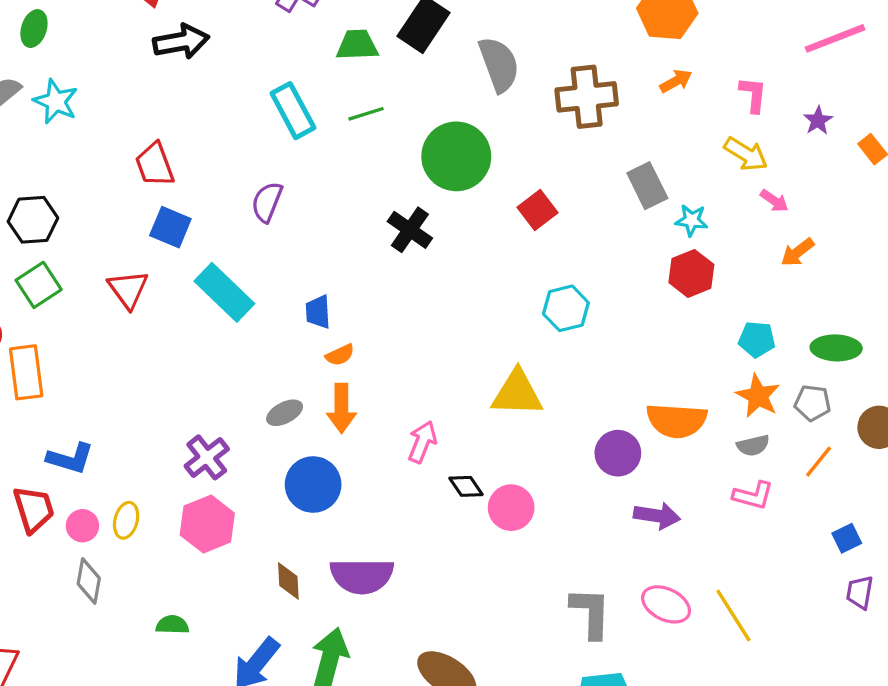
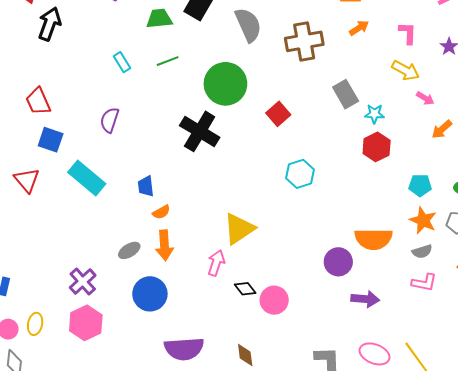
black arrow: (181, 42) -> (50, 24), turned -56
cyan rectangle: (293, 111) -> (122, 62), size x0.6
black cross: (410, 230) -> (200, 131), size x1.4
yellow triangle: (517, 393) -> (239, 229), moved, turned -32
brown diamond: (288, 581) -> (245, 355), moved

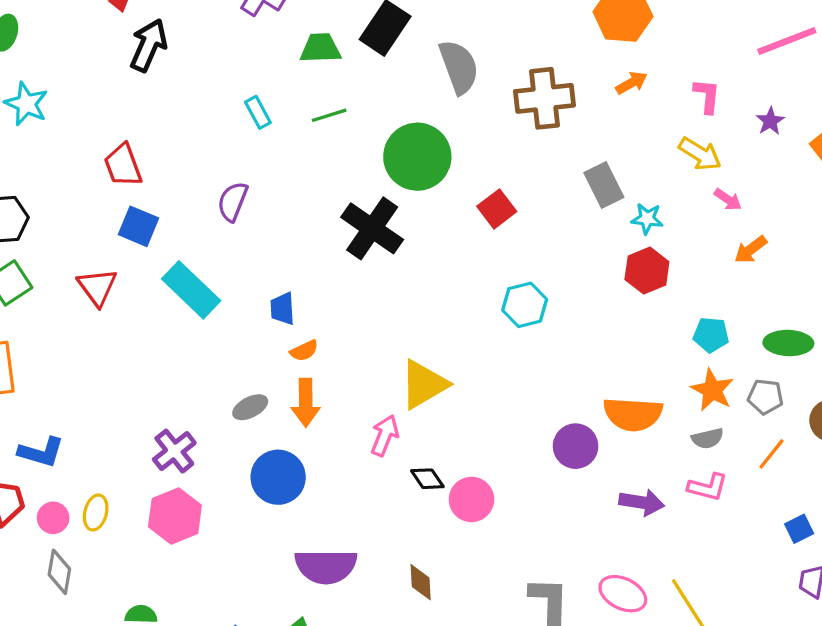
purple arrow: (365, 299) -> (642, 502), moved

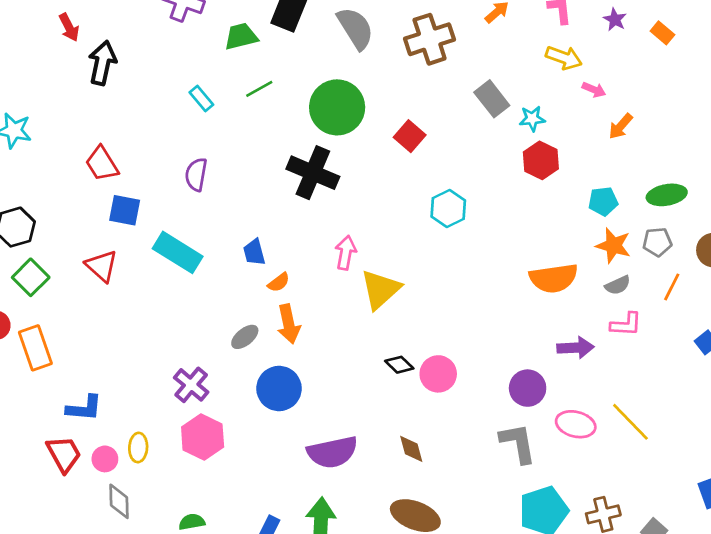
pink arrow: (385, 435) -> (346, 253), moved
purple circle: (576, 446) -> (528, 388), moved

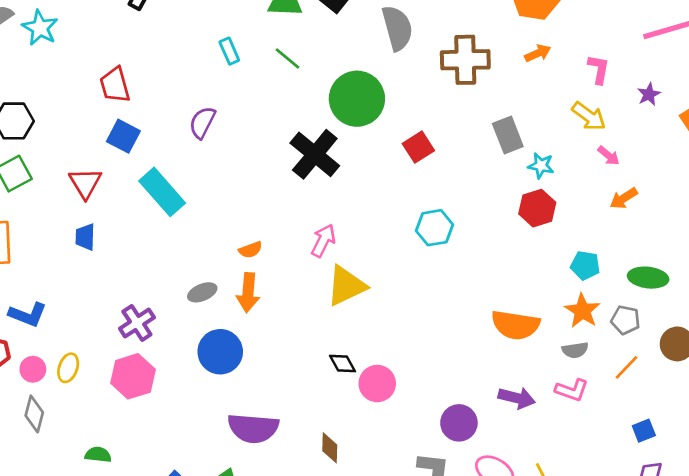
green line: (259, 89) -> (287, 59), turned 52
blue trapezoid: (254, 252) -> (85, 237), moved

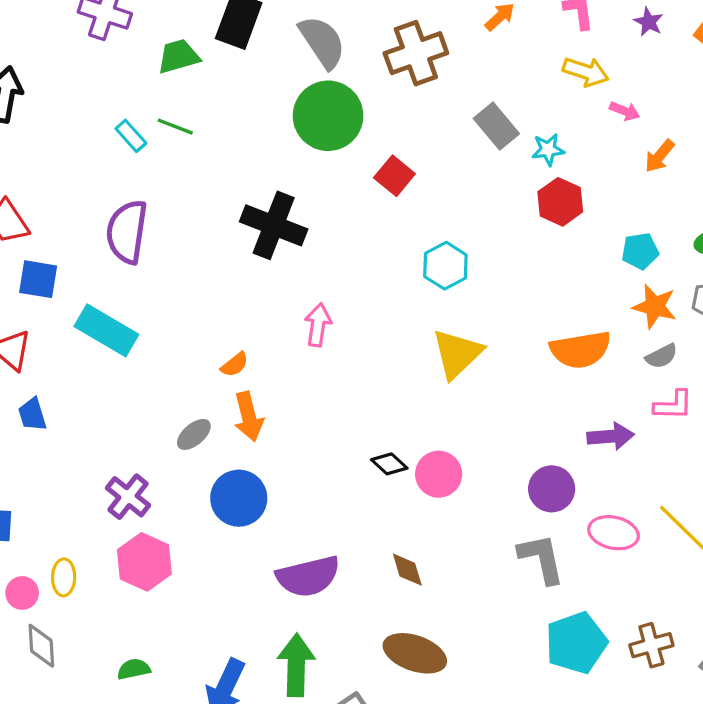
green line: (287, 59) -> (175, 127), moved
green circle: (357, 99) -> (328, 116), moved
purple semicircle: (202, 122) -> (127, 232), size x1.5
yellow triangle: (346, 286) -> (457, 354), moved

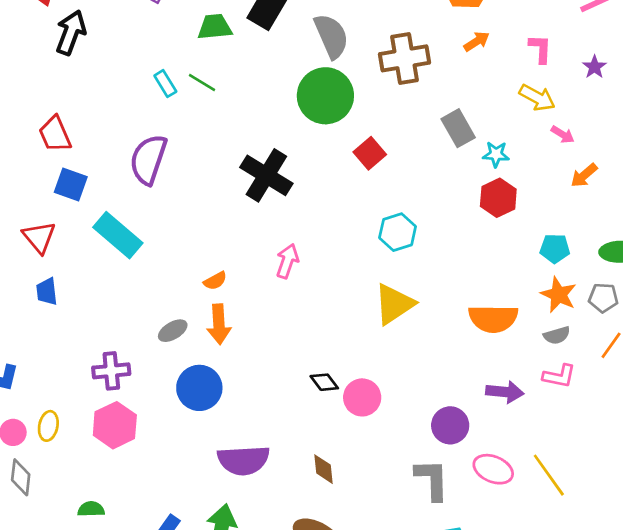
purple cross: (128, 497) -> (111, 371), turned 36

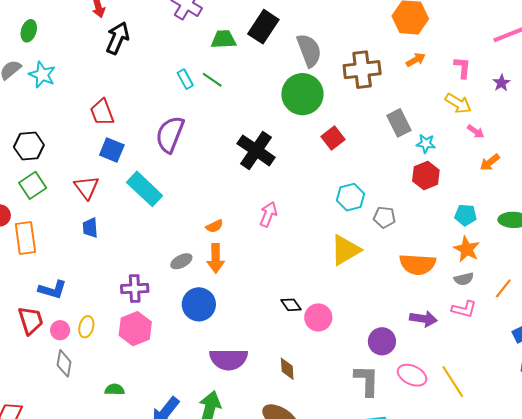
gray pentagon: (603, 298) -> (384, 217), moved

